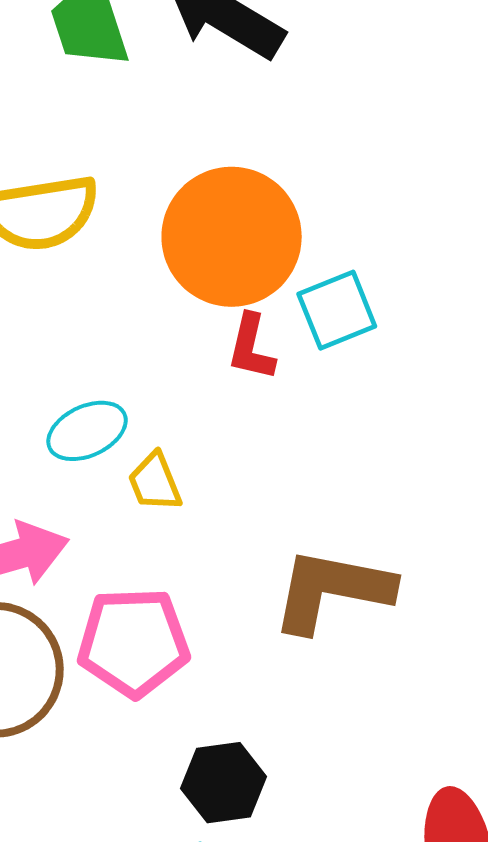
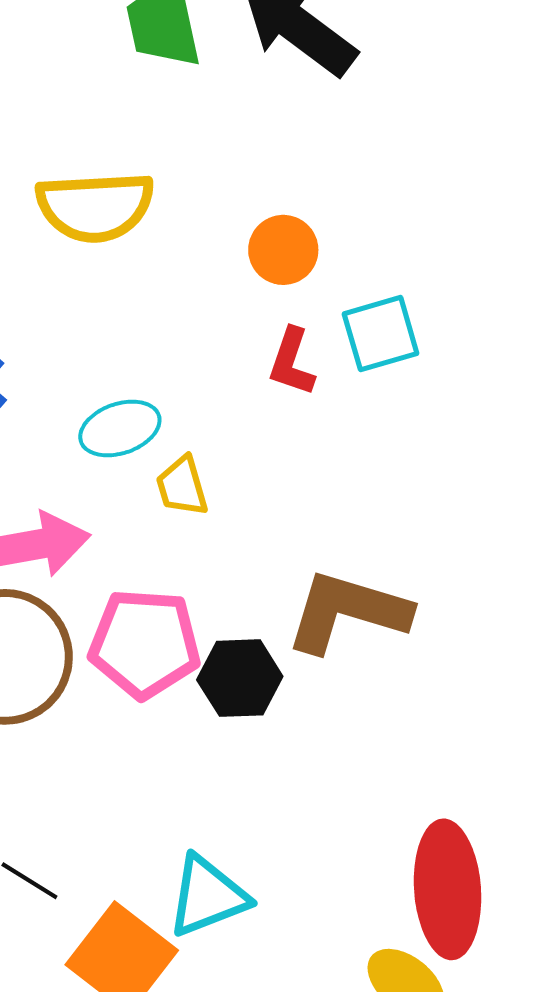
orange circle: (232, 237) -> (283, 250), size x0.5
black hexagon: (224, 783) -> (240, 678), moved

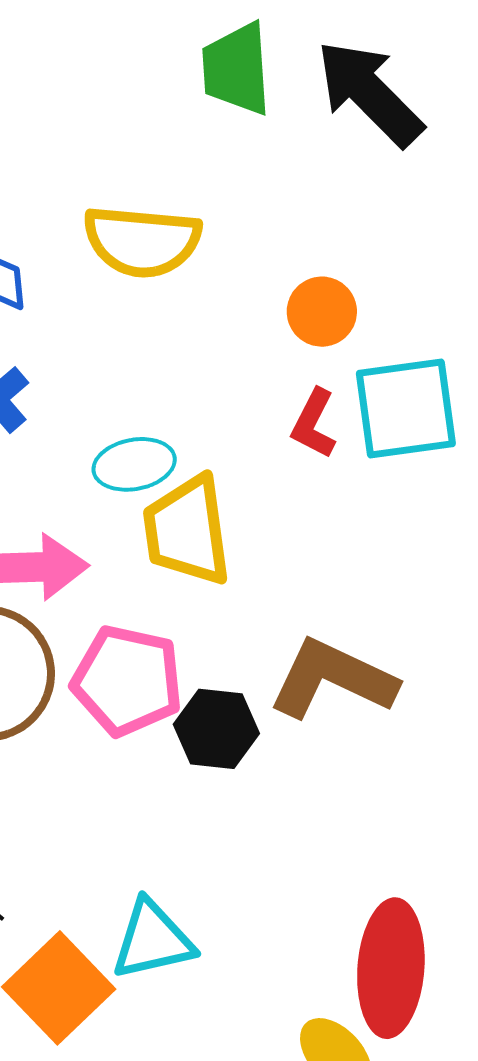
cyan square: (381, 334) -> (406, 409), size x1.4
yellow trapezoid: (182, 486) -> (187, 531), size x1.8

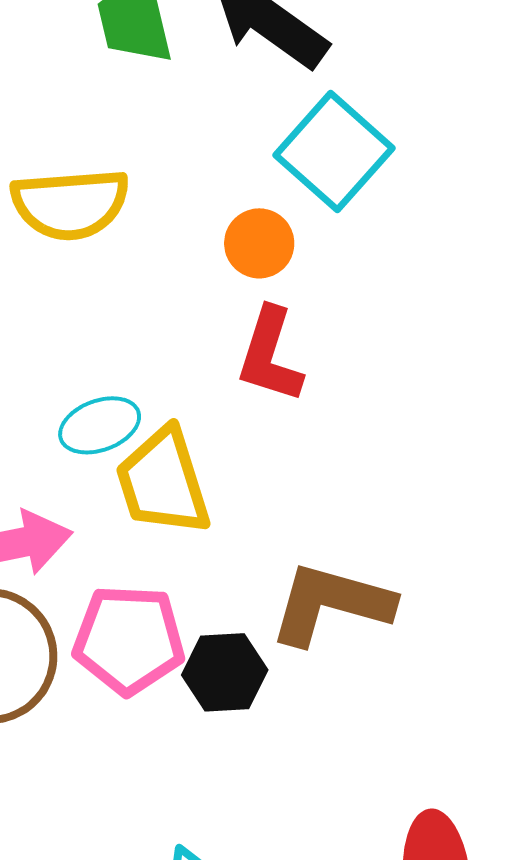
cyan square: (406, 409) -> (334, 152), moved, turned -31
red L-shape: (314, 424) -> (270, 355), size x1.4

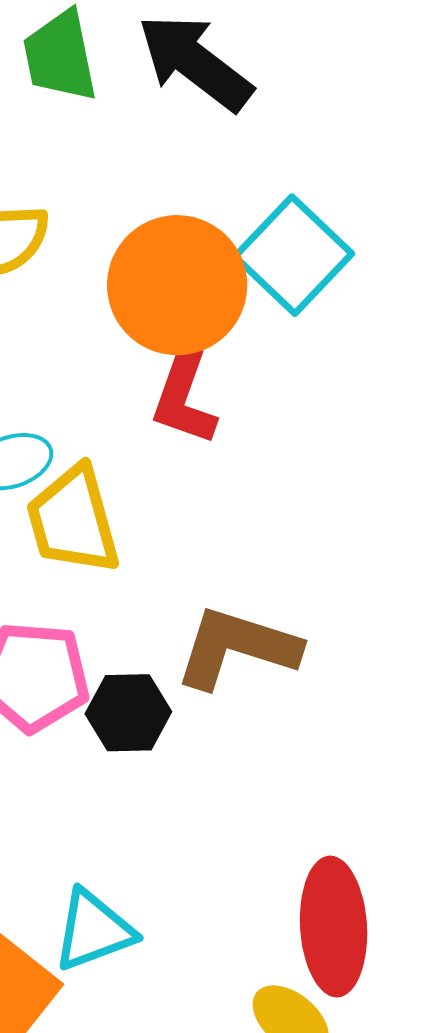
cyan square: (334, 152) -> (293, 255), moved
orange circle: (259, 243) -> (177, 285), size x2.0

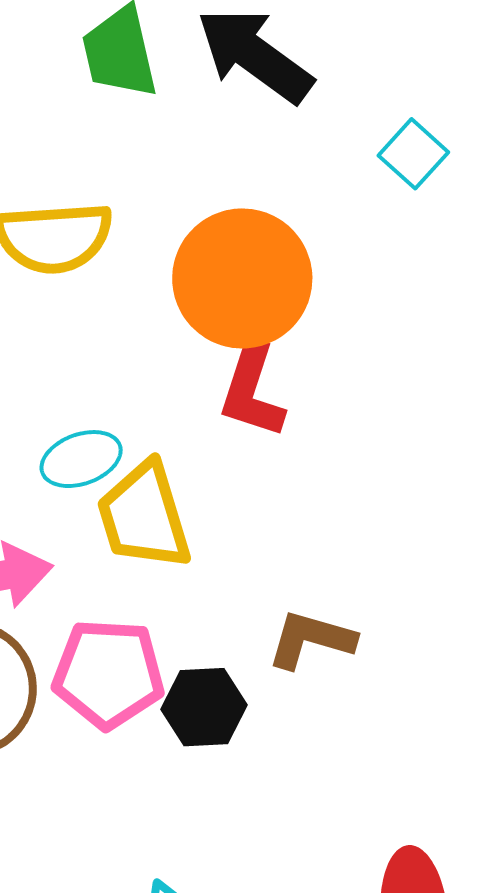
cyan square: (293, 255) -> (413, 154), moved, size x0.6
brown L-shape: (237, 648) -> (311, 639), size x0.7

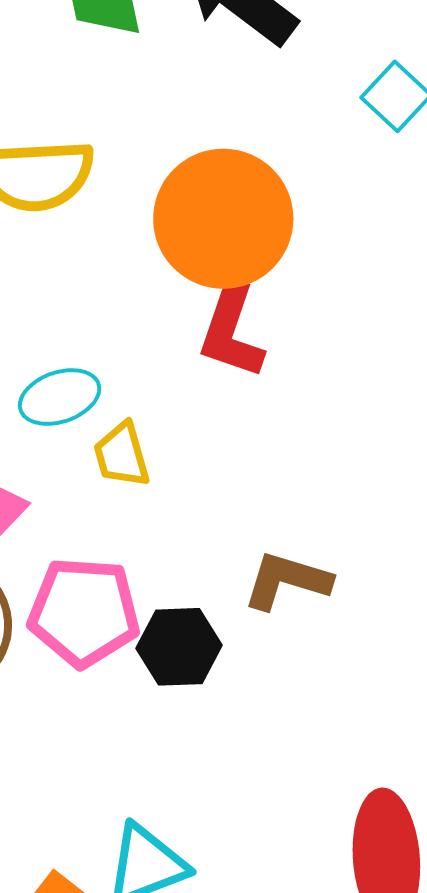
yellow trapezoid: (144, 516) -> (122, 455), size x0.6

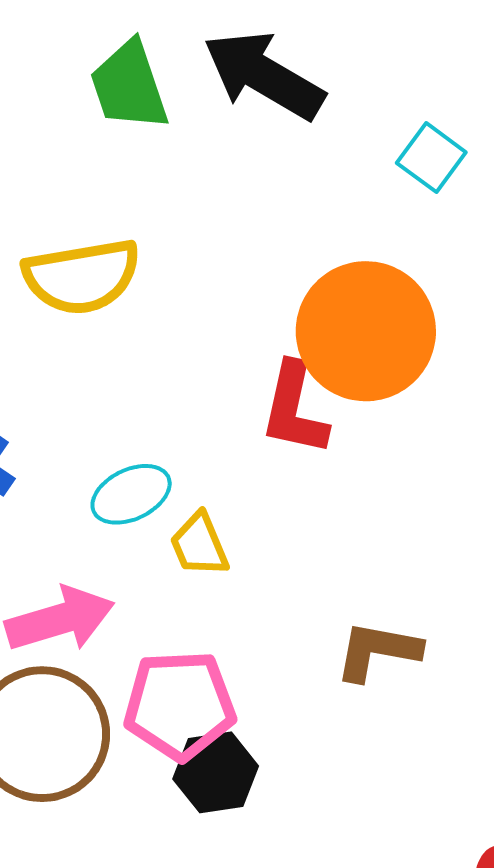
orange circle: (223, 219) -> (366, 331), moved
black hexagon: (179, 647) -> (216, 772), moved

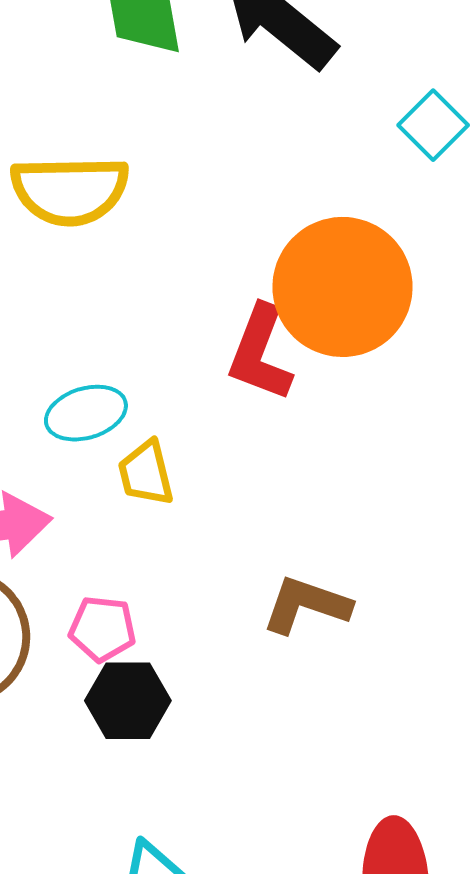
pink pentagon: (180, 705) -> (102, 629), size x0.6

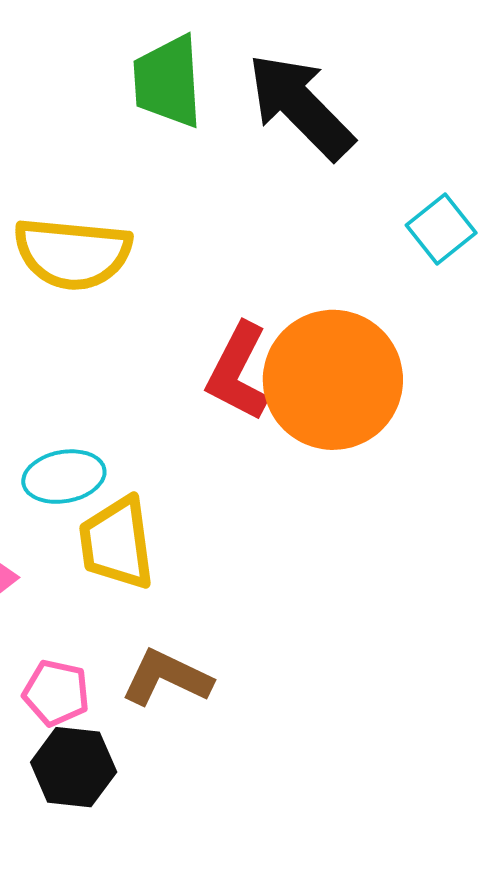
red L-shape: (260, 353) -> (238, 372), moved
yellow trapezoid: (146, 473) -> (117, 543), size x1.4
brown L-shape: (306, 605) -> (167, 678), moved

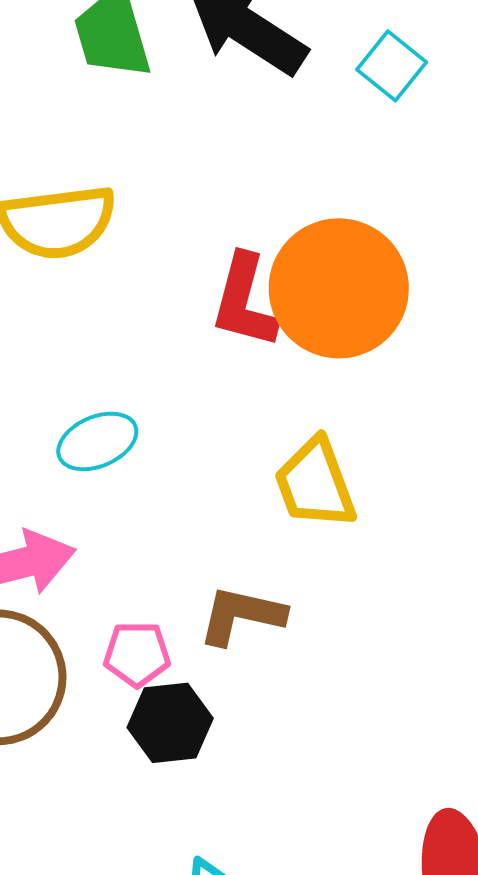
cyan square: (441, 229) -> (392, 66), moved
yellow trapezoid: (117, 543) -> (315, 484), moved

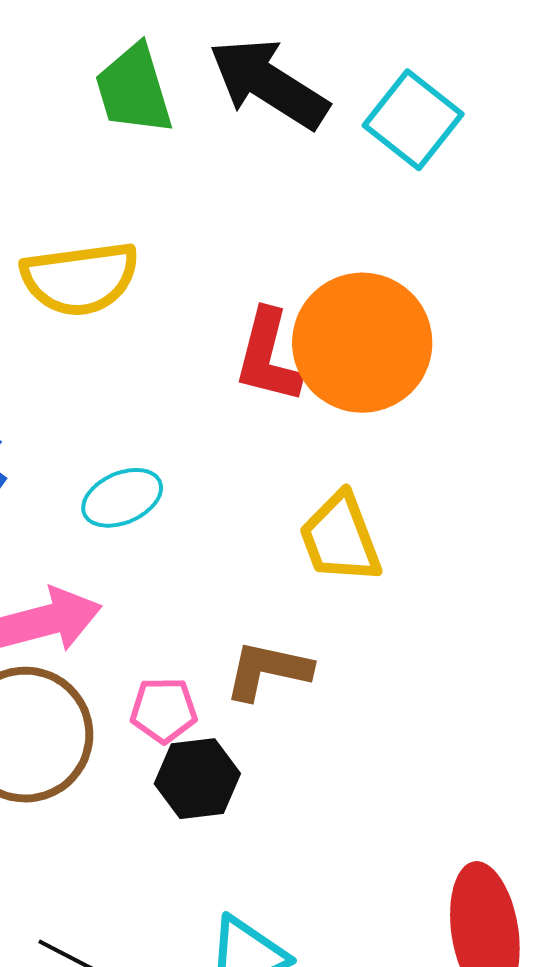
cyan square: (392, 66) -> (413, 120), size x1.4

